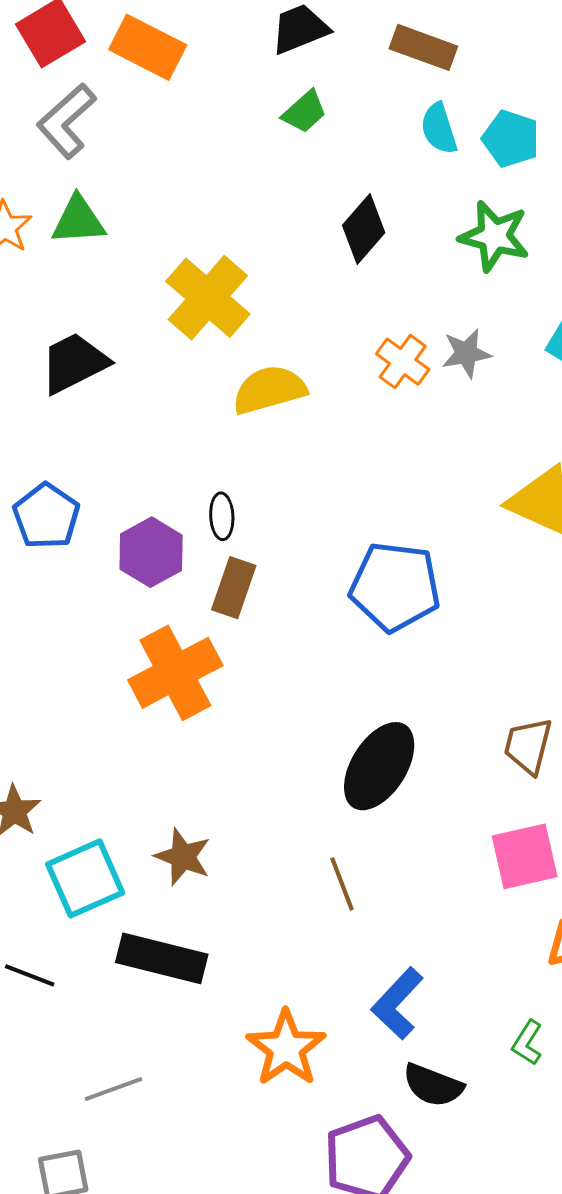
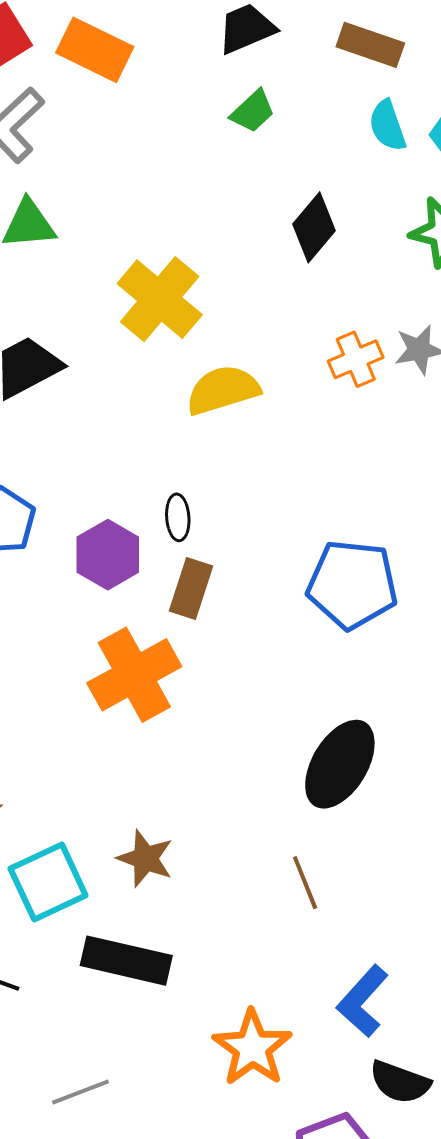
orange cross: (403, 362) -> (356, 359), turned 32

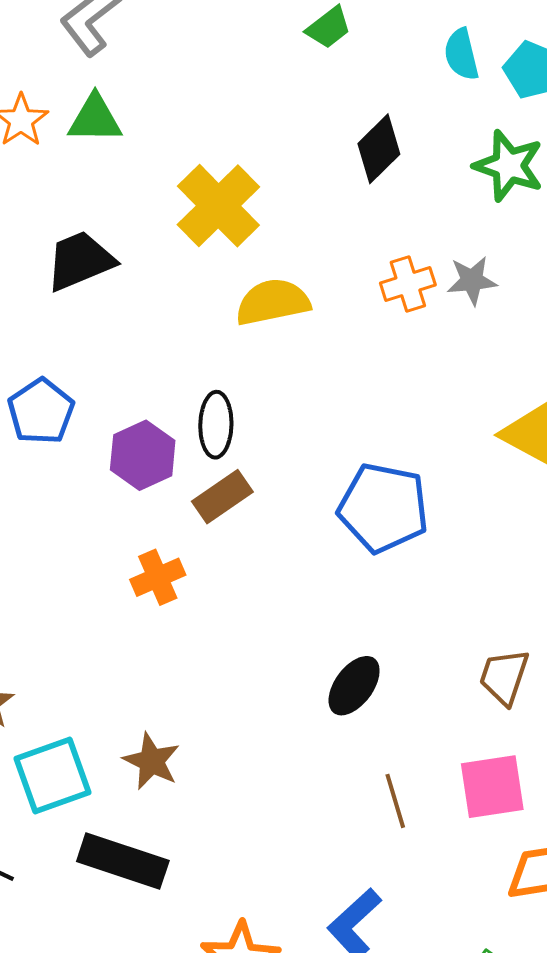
black ellipse: (178, 517) -> (216, 425), size x1.4
brown rectangle: (191, 588) -> (222, 497), turned 32
orange cross: (134, 675) -> (158, 577), size x0.6
black ellipse: (340, 764) -> (354, 686), size x0.7
brown line: (305, 883) -> (395, 801), moved

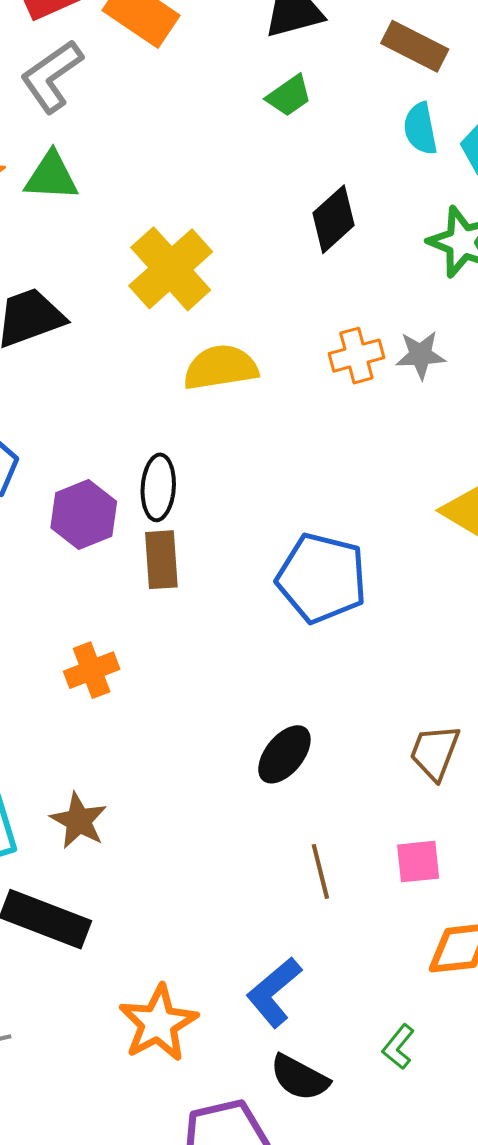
brown rectangle: (222, 497) -> (161, 560), turned -62
orange cross: (158, 577) -> (92, 670), moved
pink square: (492, 787) -> (418, 862), size x0.7

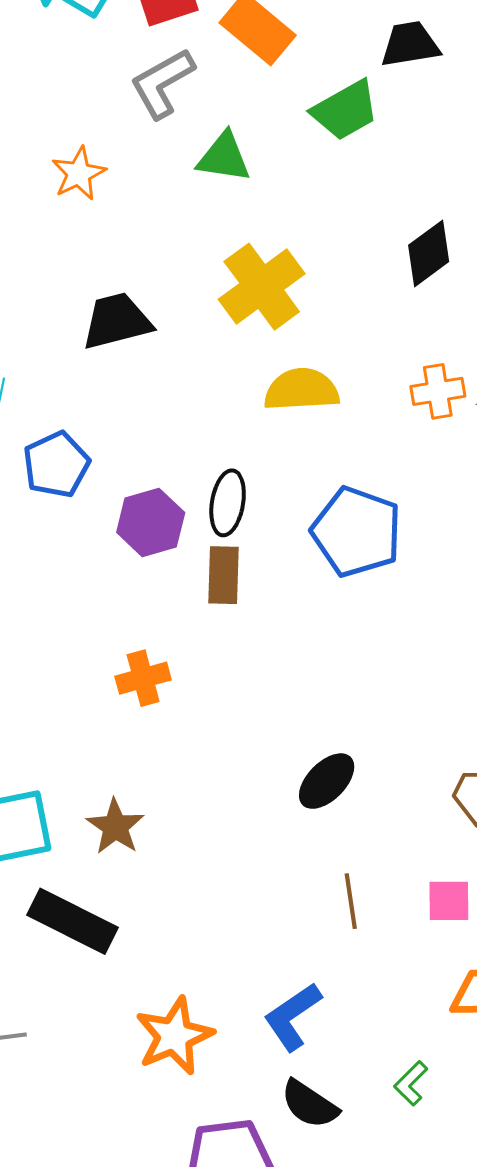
green trapezoid: (289, 96) -> (345, 110), moved, size x1.5
green triangle: (51, 176) -> (224, 157), moved
blue pentagon: (322, 578) -> (357, 532), moved

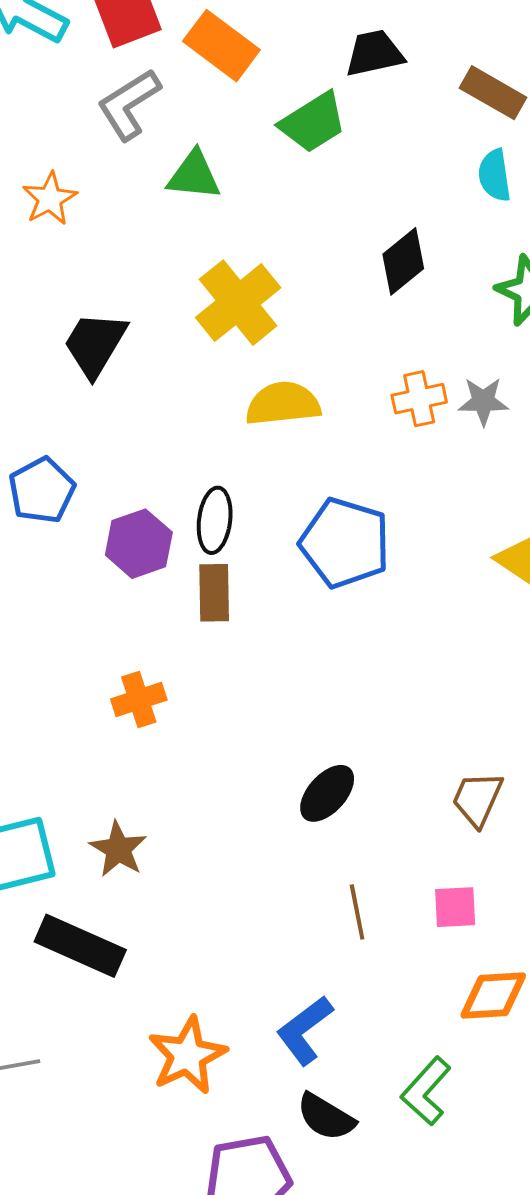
black trapezoid: (117, 321) -> (95, 344), turned -42
green L-shape: (411, 1083) -> (426, 1091), size x1.5

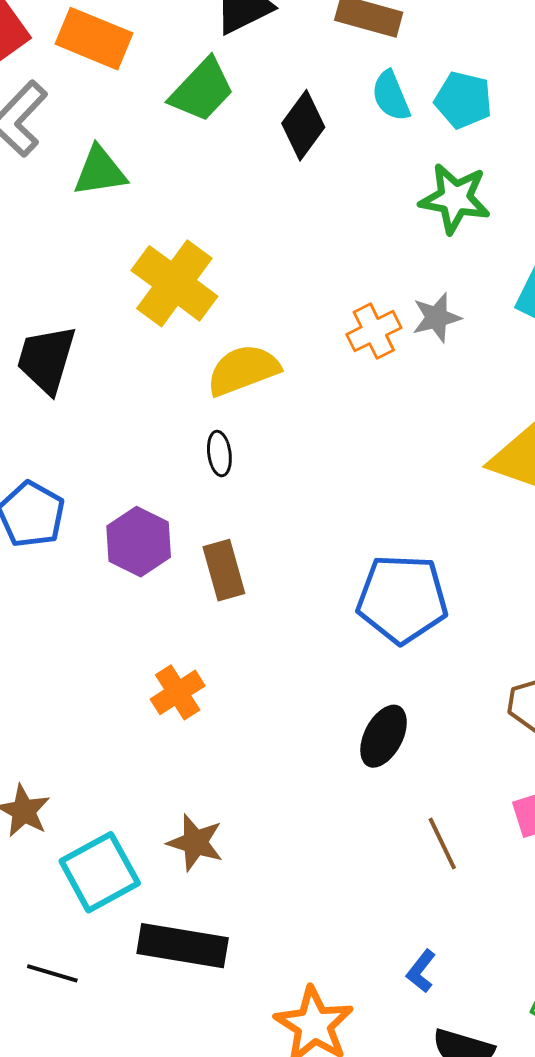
black diamond: (403, 261) -> (303, 125), moved
black ellipse: (215, 520) -> (219, 454), moved, size x0.7
blue pentagon: (345, 543) -> (402, 599), moved
blue L-shape: (305, 1030) -> (421, 971), size x0.6

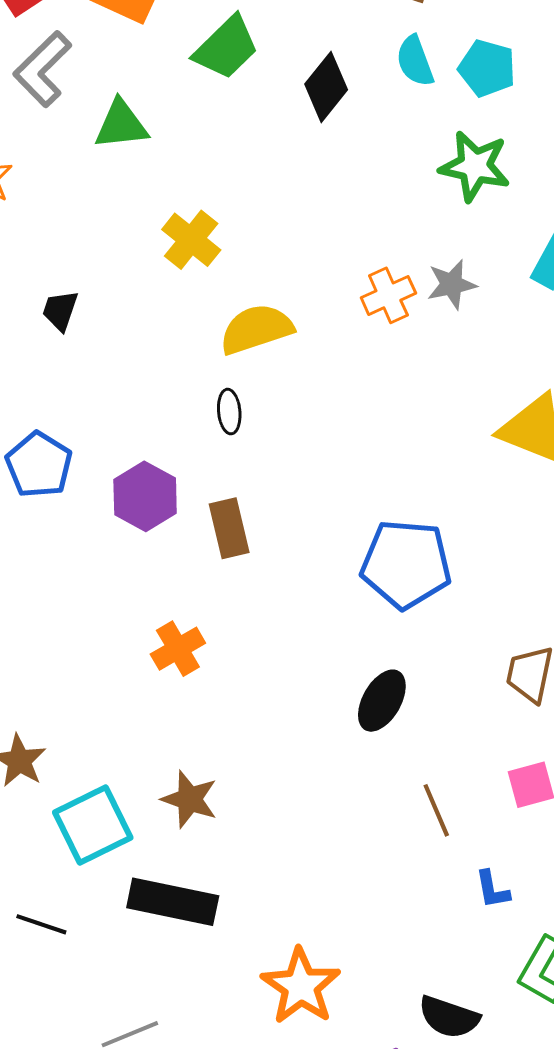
yellow cross: (174, 283) -> (191, 240), size x0.7
black trapezoid: (46, 359) -> (60, 311), size x0.6
blue L-shape: (421, 971) -> (492, 890), moved, turned -51

